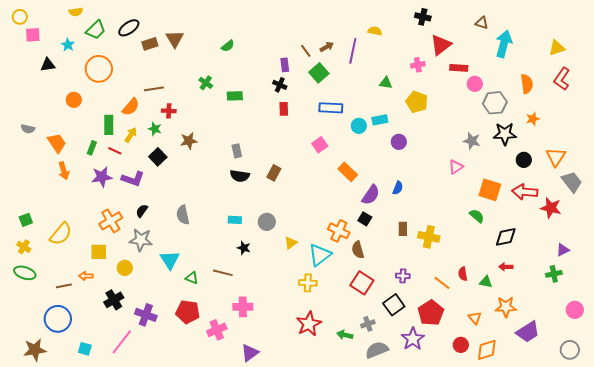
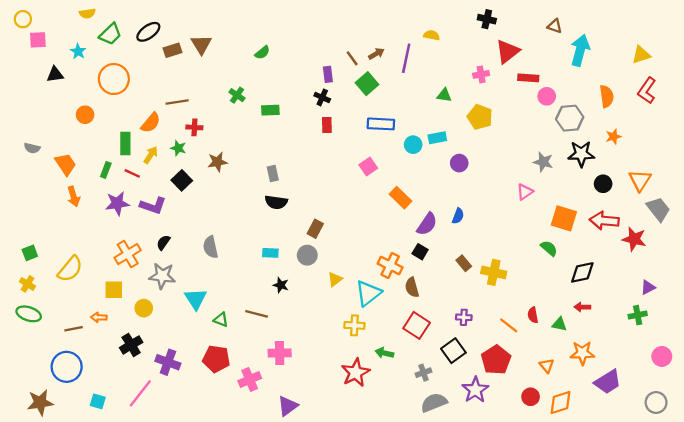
brown rectangle: (274, 173) -> (315, 229), moved
brown rectangle: (403, 229) -> (464, 263), turned -40
green arrow: (345, 335) -> (384, 353), moved

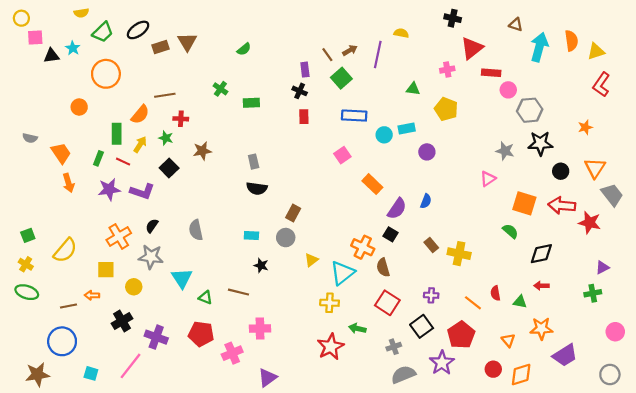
black triangle: (55, 74) -> (51, 56), moved
orange semicircle: (607, 96) -> (571, 41), moved
orange star: (613, 137) -> (585, 127), moved

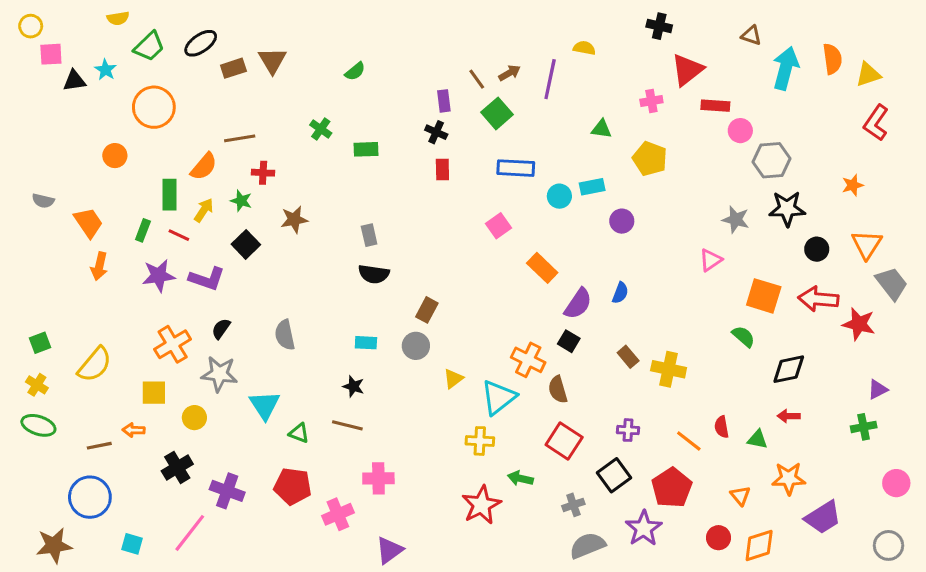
orange arrow: (68, 183) -> (99, 266), turned 30
black star: (261, 265) -> (354, 386), moved

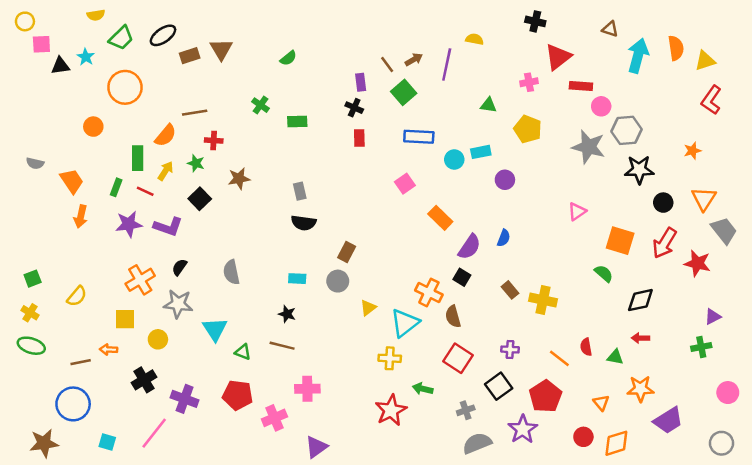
gray star: (736, 219) -> (589, 147), moved, size x1.5
red arrow: (818, 299) -> (665, 243), turned -64
yellow semicircle: (95, 365) -> (77, 296), size x0.7

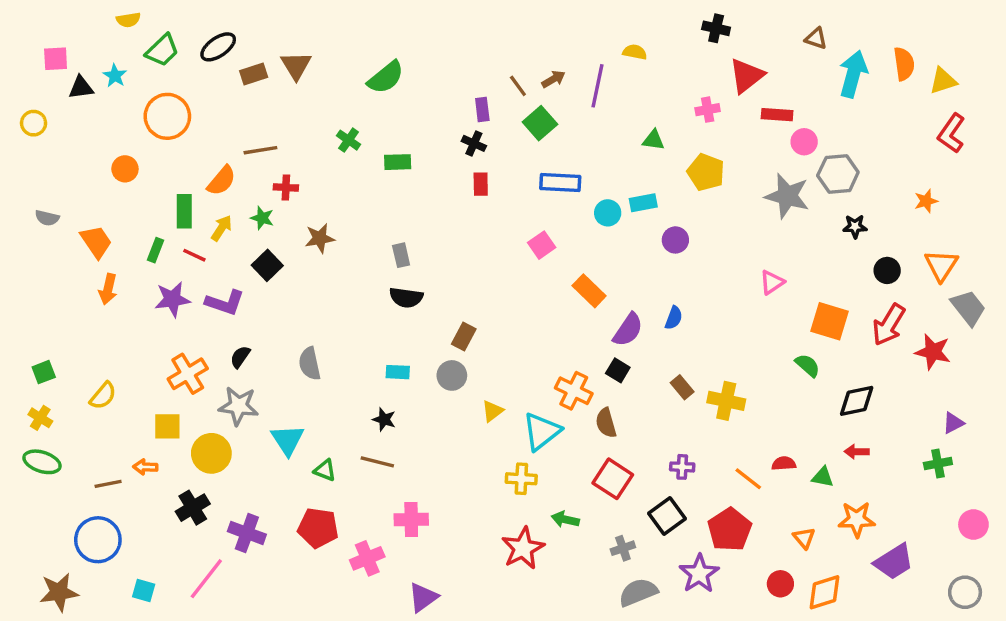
yellow circle: (25, 21) -> (34, 123), moved
green semicircle: (288, 58) -> (386, 77), size x1.6
black star: (639, 170) -> (855, 226), size x0.6
yellow circle: (158, 339) -> (211, 453), size x1.5
red semicircle: (586, 347) -> (784, 464), turned 96

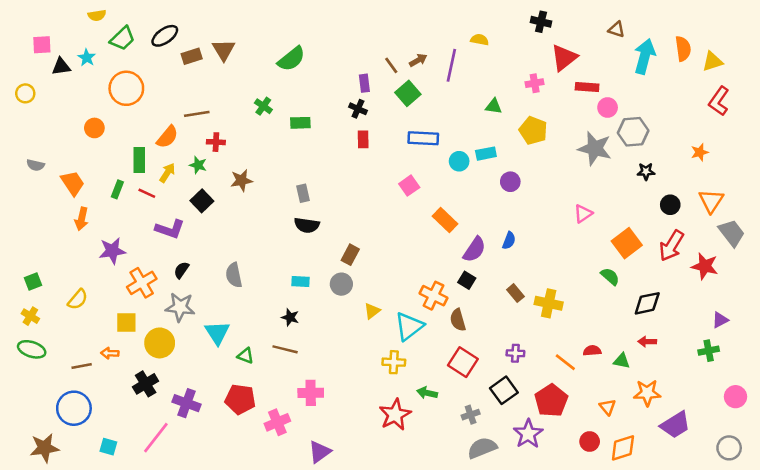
purple star: (172, 299) -> (112, 251), moved
orange square: (830, 321) -> (627, 243), turned 36

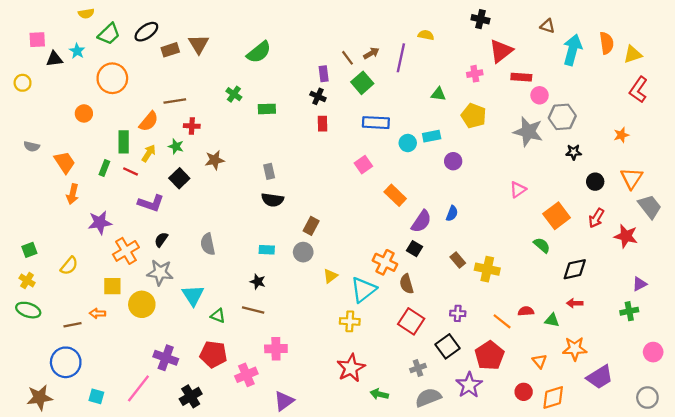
red arrow: (672, 246) -> (596, 218), size x0.7
black cross: (146, 384) -> (191, 396), moved
green arrow: (427, 393) -> (379, 394), moved

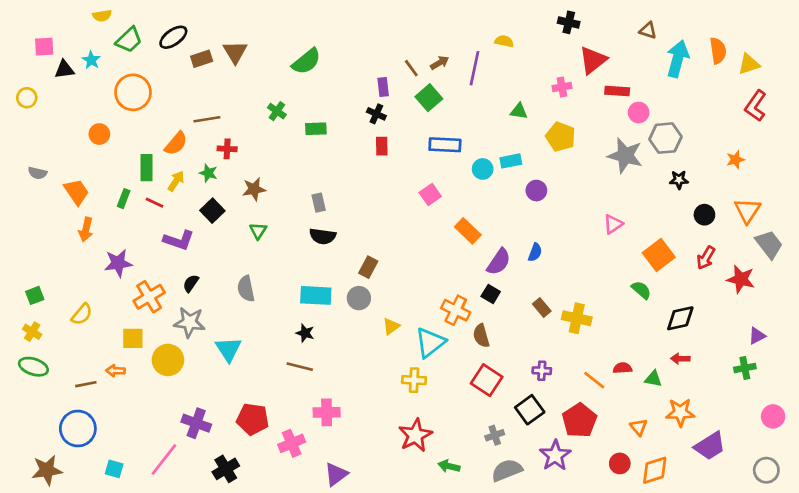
cyan rectangle: (267, 250) -> (316, 295), size x1.6
green triangle: (218, 316) -> (258, 231), moved, turned 42

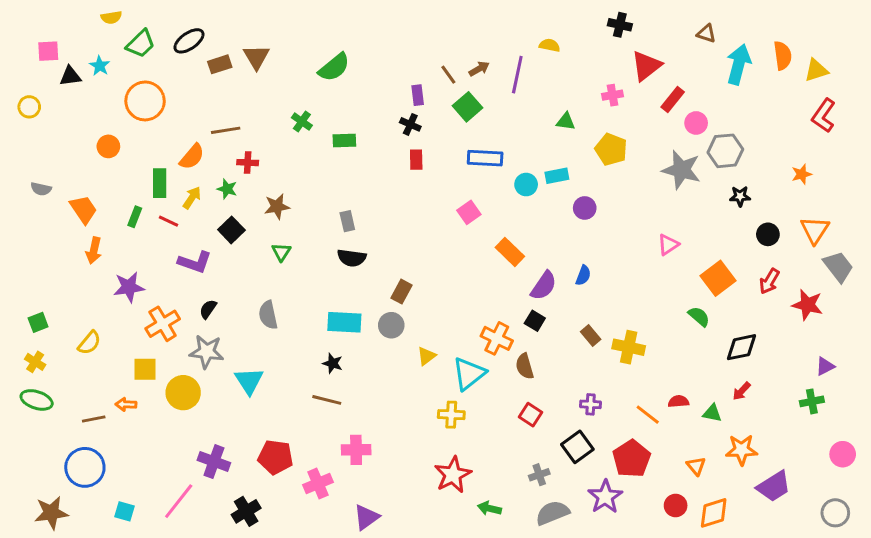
red rectangle: (617, 91) -> (673, 100), turned -55
red arrow: (680, 359) -> (742, 391), turned -48
red square: (487, 380) -> (530, 415), size x0.7

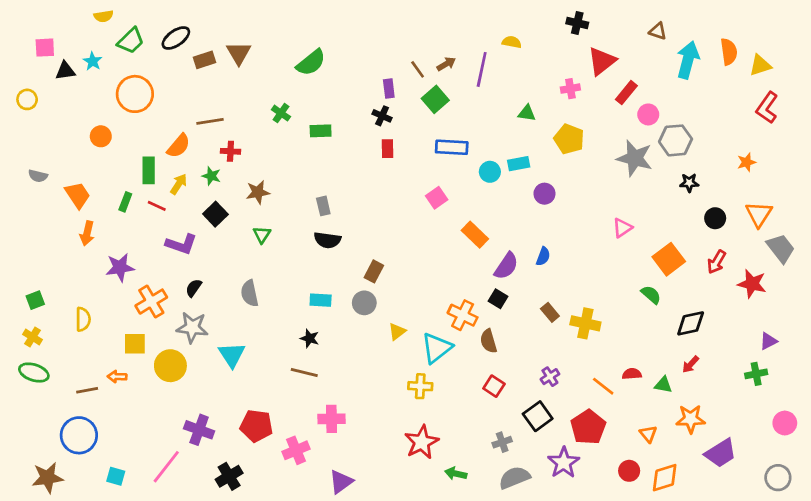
cyan rectangle: (344, 322) -> (321, 300), size x0.7
yellow semicircle: (89, 343) -> (83, 319), turned -40
purple cross: (591, 404) -> (550, 377), turned -36

